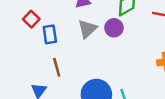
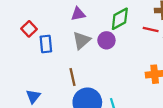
brown line: (57, 67) -> (73, 77), moved

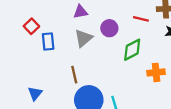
green diamond: (120, 19) -> (132, 50), moved
red line: (151, 29) -> (141, 19), moved
purple circle: (106, 40) -> (109, 28), moved

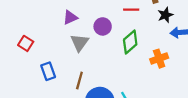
blue rectangle: (48, 41) -> (48, 71), moved
brown line: (74, 75) -> (79, 80), turned 42

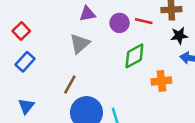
purple triangle: (70, 17) -> (87, 14), moved
purple circle: (103, 26) -> (120, 23), moved
blue rectangle: (48, 71) -> (25, 62), moved, turned 48

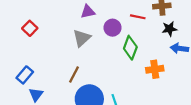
purple circle: (120, 23) -> (113, 28), moved
green diamond: (134, 56) -> (130, 48), turned -40
blue rectangle: (25, 62) -> (25, 75), moved

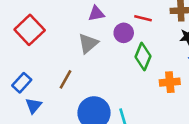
red line: (138, 17) -> (143, 18), moved
red square: (30, 28) -> (30, 30), size x1.6
brown line: (74, 75) -> (65, 79), moved

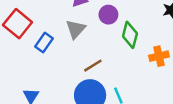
brown line: (65, 79) -> (93, 66), moved, turned 36
blue rectangle: (22, 83) -> (44, 42), moved

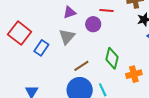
green diamond: (130, 35) -> (112, 58), moved
orange cross: (159, 56) -> (134, 74), moved

